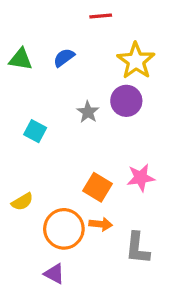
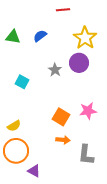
orange circle: (64, 229) -> (16, 151), moved

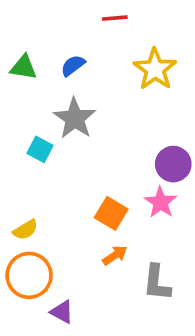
purple circle: (79, 63) -> (173, 164), moved
gray star: (55, 70) -> (75, 118), moved, size x1.6
pink star: (88, 111) -> (160, 202), turned -30
orange arrow: (63, 140) -> (115, 255), turned -40

